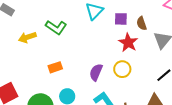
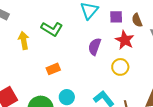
yellow arrow: (27, 37) -> (24, 40), turned 102
purple semicircle: (96, 72) -> (95, 47), moved

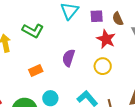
purple semicircle: (95, 47) -> (69, 58), moved

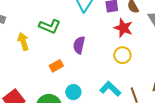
purple semicircle: (69, 58) -> (79, 45), moved

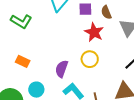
purple semicircle: (79, 45) -> (62, 69), moved
orange rectangle: (56, 66) -> (23, 61), turned 48

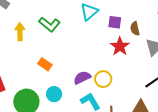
yellow circle: (90, 59) -> (103, 79), moved
purple semicircle: (62, 69) -> (82, 78), turned 36

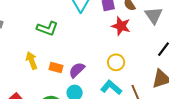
yellow arrow: (20, 32) -> (32, 61), moved
purple semicircle: (82, 78) -> (77, 70), moved

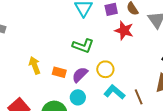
green L-shape: (47, 28) -> (83, 46), moved
yellow circle: (116, 62) -> (105, 69), moved

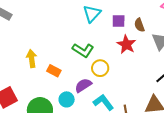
yellow circle: (105, 69) -> (100, 68), moved
purple semicircle: (80, 75) -> (83, 85), moved

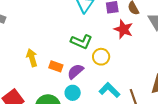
purple semicircle: (83, 85) -> (75, 71), moved

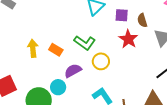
orange rectangle: (56, 66) -> (56, 50), moved
cyan circle: (73, 93) -> (58, 87), moved

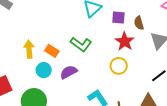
yellow circle: (101, 61) -> (119, 66), moved
cyan circle: (58, 87) -> (44, 70), moved

